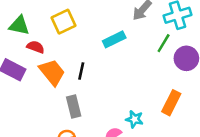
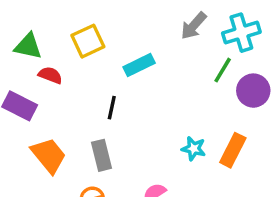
cyan rectangle: (114, 39) -> (139, 65), moved
orange trapezoid: (52, 72) -> (49, 155), moved
cyan star: (134, 119) -> (194, 149), moved

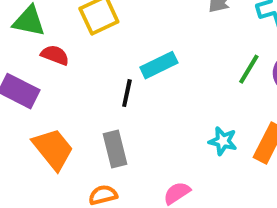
cyan rectangle: (139, 65) -> (159, 65), moved
green line: (223, 70) -> (249, 69), moved

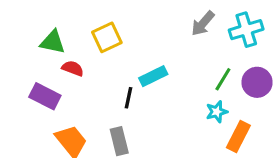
cyan star: (223, 141) -> (217, 112), moved, turned -30

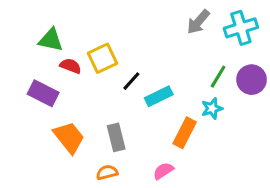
yellow square: (107, 37) -> (102, 58), moved
cyan rectangle: (153, 76) -> (159, 96), moved
black line: (129, 98) -> (131, 81), moved, turned 30
orange rectangle: (238, 136) -> (185, 133), moved

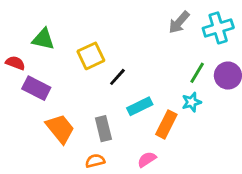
red semicircle: (71, 66) -> (15, 63), moved
cyan rectangle: (159, 96) -> (140, 106), moved

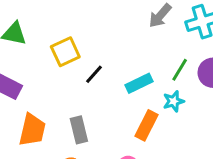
cyan rectangle: (140, 106) -> (139, 83), moved
orange trapezoid: (60, 129) -> (32, 130), turned 52

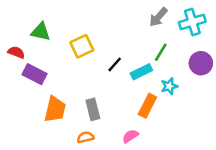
green line: (180, 70) -> (161, 52), moved
black line: (94, 74) -> (115, 64), moved

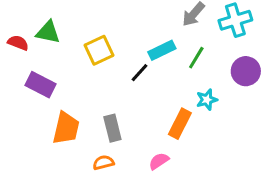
red semicircle: (16, 52) -> (18, 43), moved
cyan rectangle: (141, 72) -> (162, 50), moved

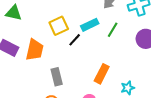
yellow square: (99, 50) -> (59, 26), moved
cyan star: (207, 100) -> (128, 88), moved
orange trapezoid: (66, 128) -> (35, 50), moved

